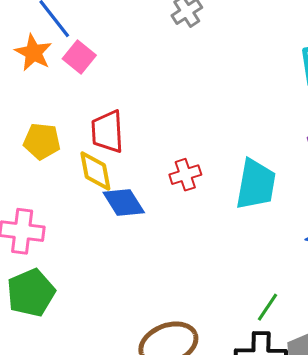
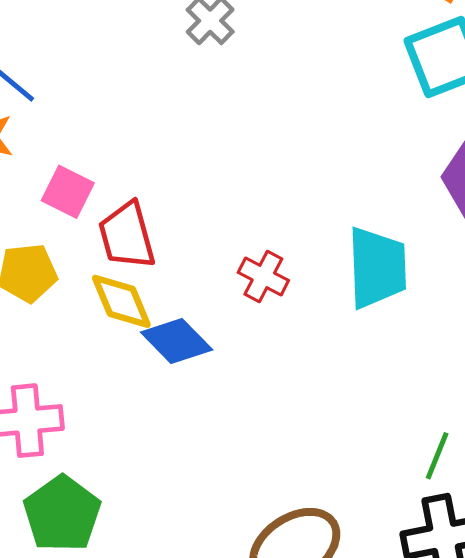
pink square: (79, 57) -> (68, 192), moved
red cross: (185, 175) -> (263, 276), turned -32

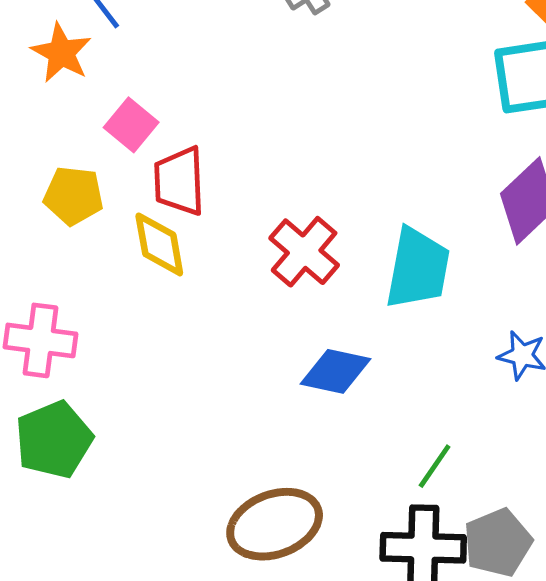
red cross: (263, 276) -> (304, 252), size x1.4
blue diamond: (177, 341) -> (336, 371), moved, turned -46

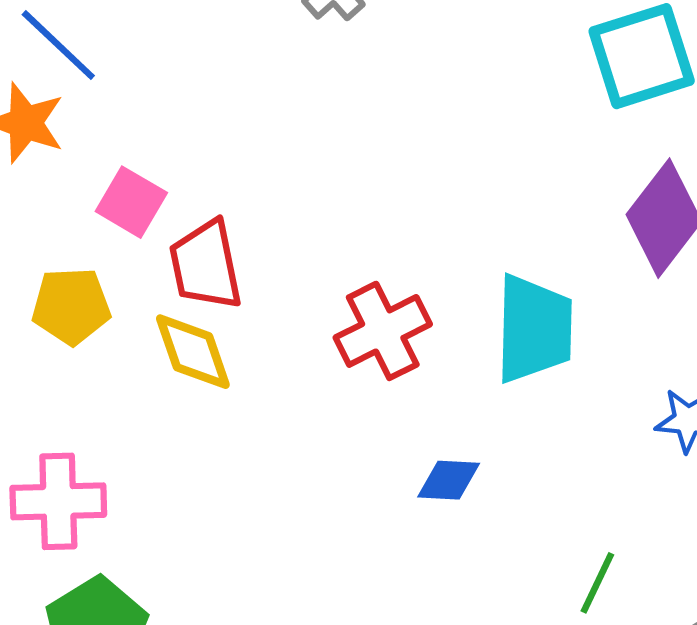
red cross: (304, 252) -> (383, 331), turned 32
blue diamond: (336, 371) -> (449, 480), size x0.7

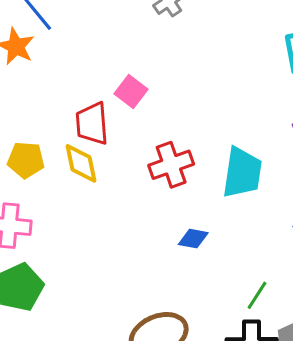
pink square: (131, 202) -> (131, 91), moved
yellow pentagon: (71, 306) -> (26, 160), moved

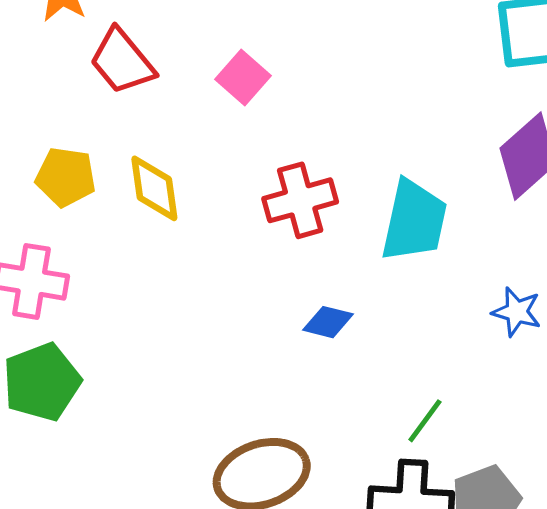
red trapezoid: (92, 124) -> (122, 61), moved, turned -39

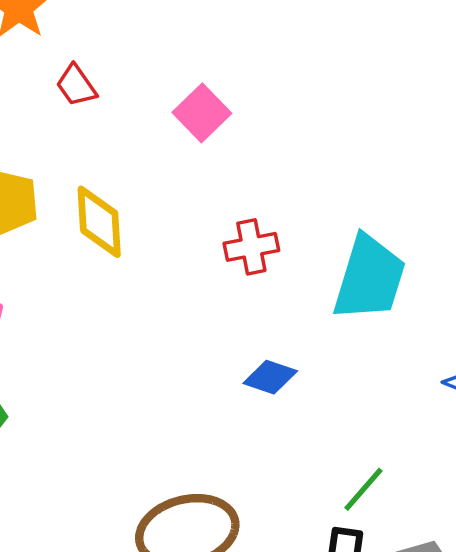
red trapezoid: (122, 61) -> (76, 85), size x0.6
red cross: (300, 200) -> (251, 247), size x0.7

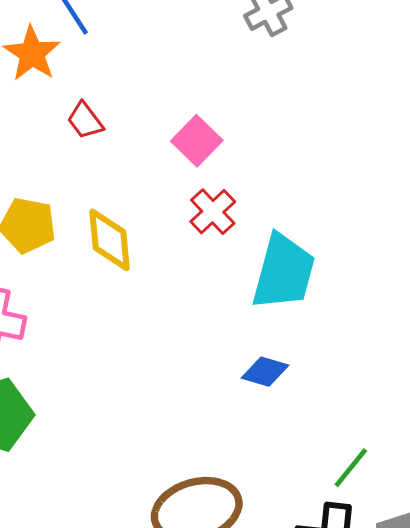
red cross: (251, 247) -> (213, 212), moved, turned -30
cyan trapezoid: (369, 278) -> (284, 272), moved

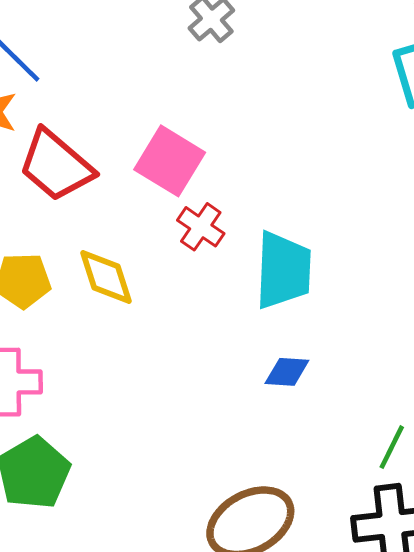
red trapezoid: (85, 120) -> (56, 166), size x2.0
pink square: (197, 141) -> (170, 161), size x1.4

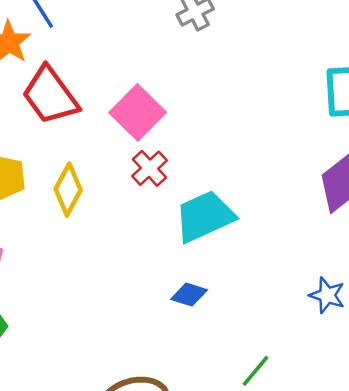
cyan trapezoid: (283, 270) -> (205, 216), turned -130
yellow diamond: (106, 277) -> (68, 190), turned 33

